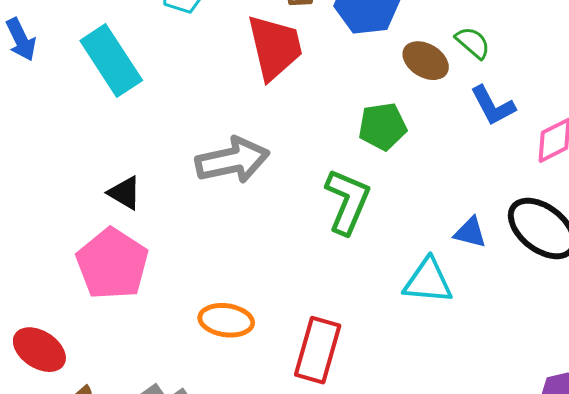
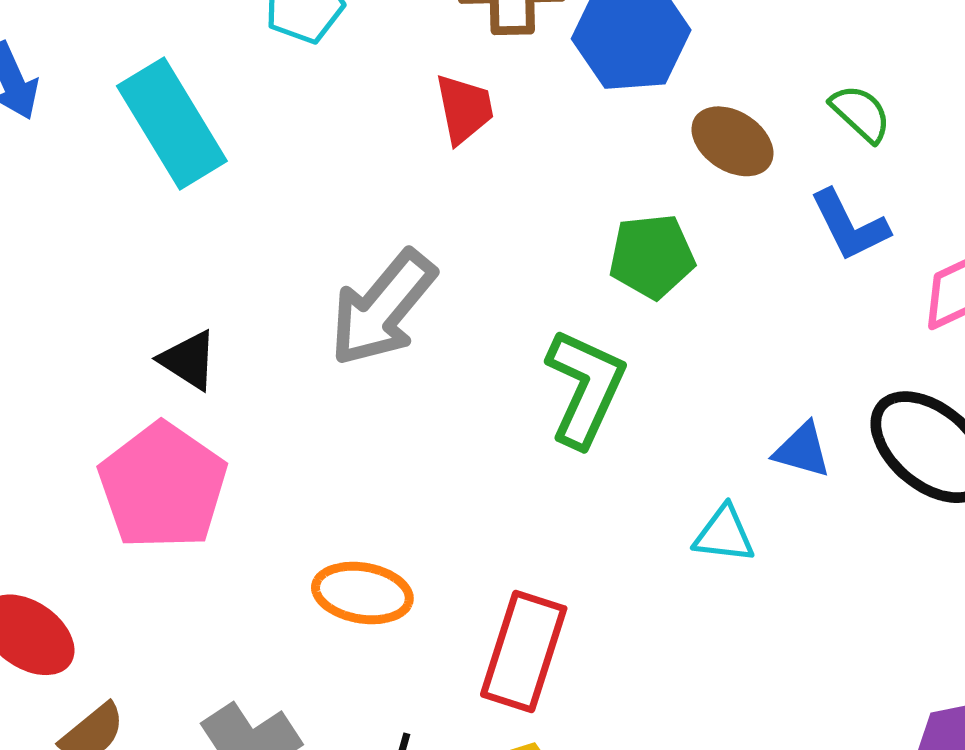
green semicircle: (473, 43) -> (861, 113), moved
red trapezoid: (275, 47) -> (464, 109), size x0.6
gray arrow: (232, 160) -> (383, 308), turned 140
cyan triangle: (428, 281) -> (724, 534), size x0.7

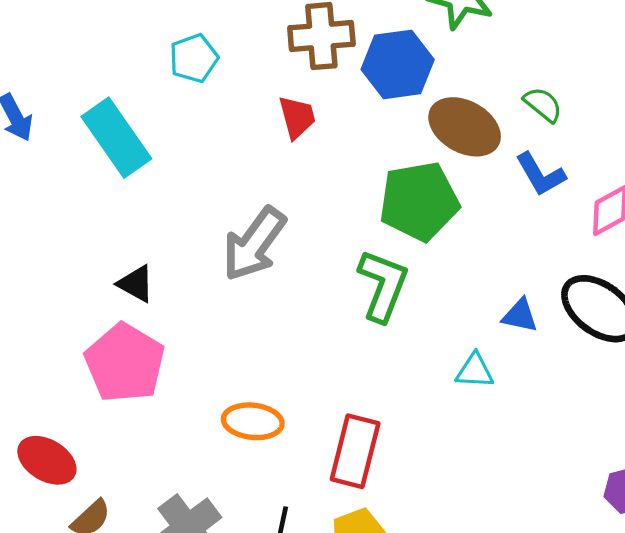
brown ellipse: (732, 141) -> (465, 127), size x1.4
green pentagon: (652, 256) -> (419, 201), size x1.5

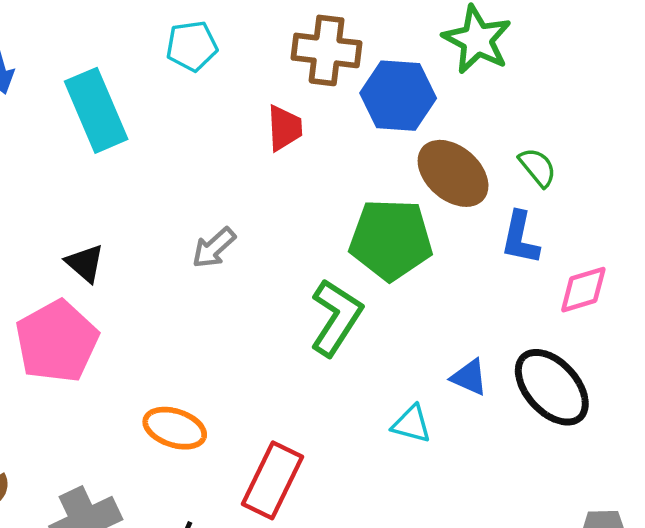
blue L-shape: (540, 174) -> (520, 238), turned 30
gray arrow: (254, 244) -> (214, 248), size x0.6

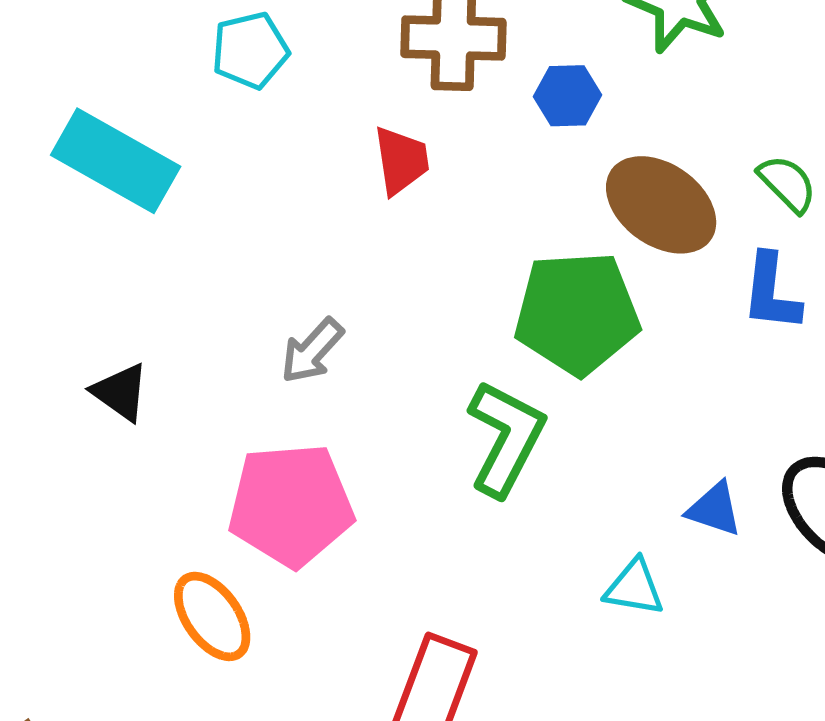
blue hexagon: (398, 96) -> (567, 96), size x0.6
cyan rectangle: (96, 110) -> (116, 161), turned -32
pink pentagon: (57, 341) -> (291, 505), moved, turned 30
orange ellipse: (175, 428) -> (212, 616), moved, turned 42

